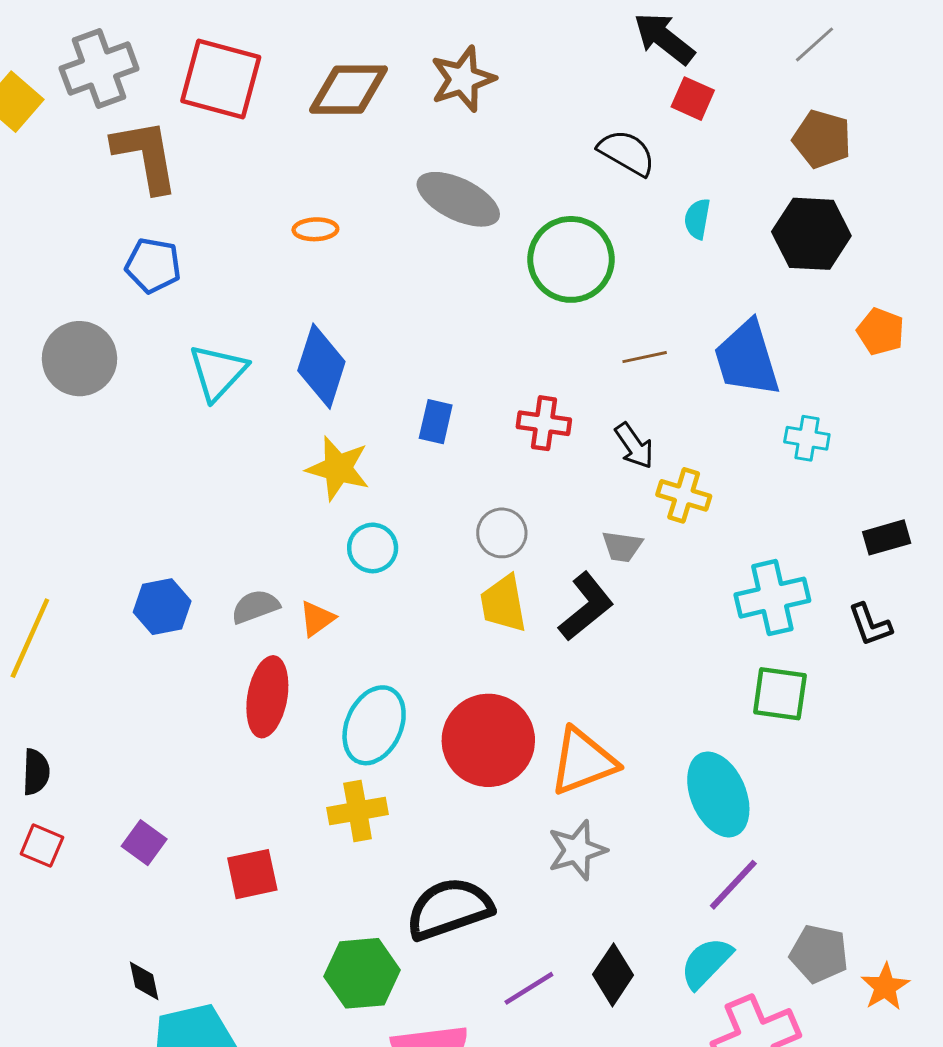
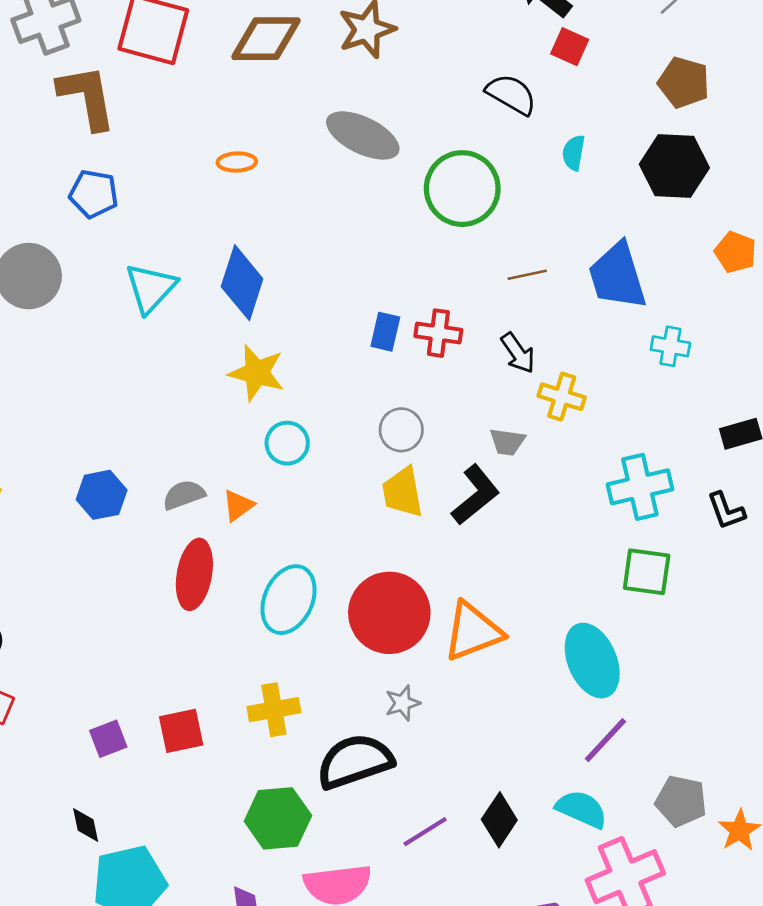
blue rectangle: (436, 422) -> (385, 332), moved
yellow cross: (358, 811) -> (274, 710), moved
purple square: (144, 843) -> (108, 739), moved, turned 33
gray star: (577, 850) -> (403, 703), moved, size x0.7
cyan semicircle: (706, 963) -> (582, 809), turned 70

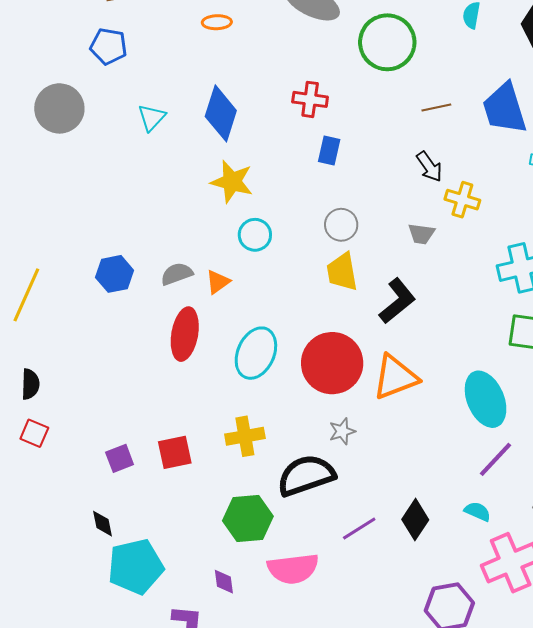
cyan triangle: (151, 288) -> (152, 117), size x0.7
red cross: (438, 333) -> (310, 99), moved
black L-shape: (475, 495) -> (397, 301), moved
cyan semicircle: (582, 809) -> (477, 512), size x0.7

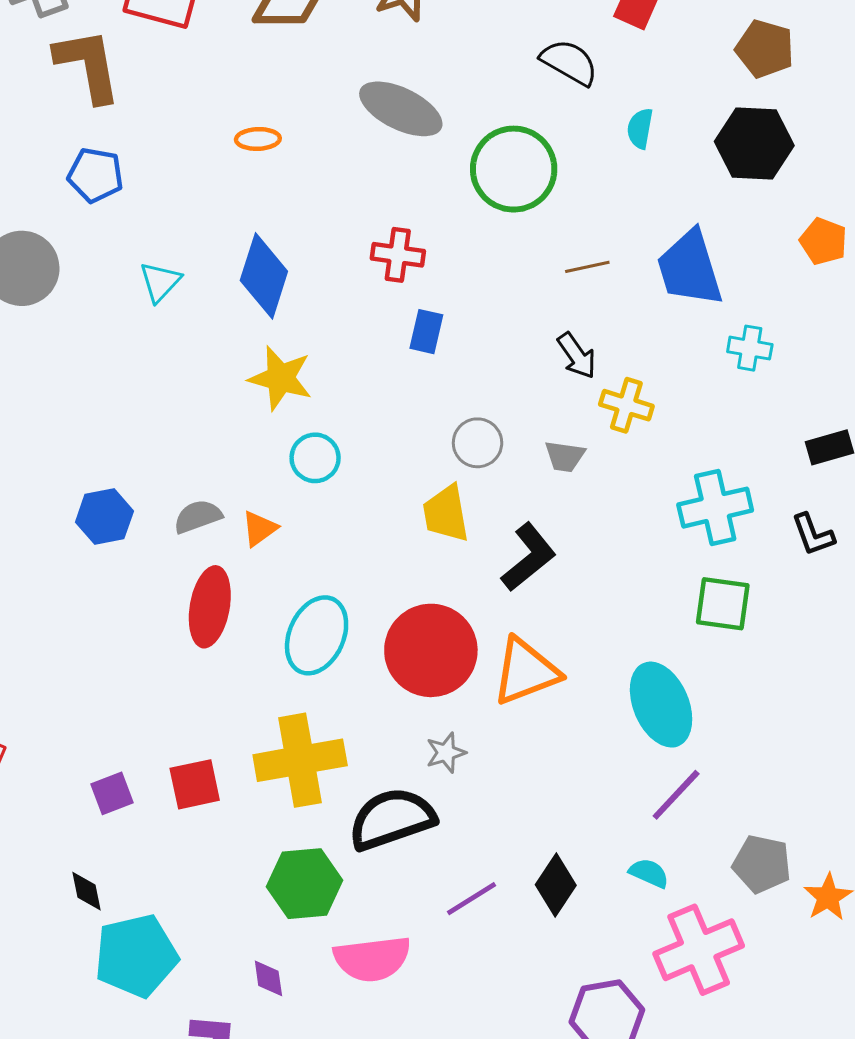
gray circle: (341, 225) -> (478, 443), moved
yellow cross: (245, 436) -> (300, 760), size x1.5

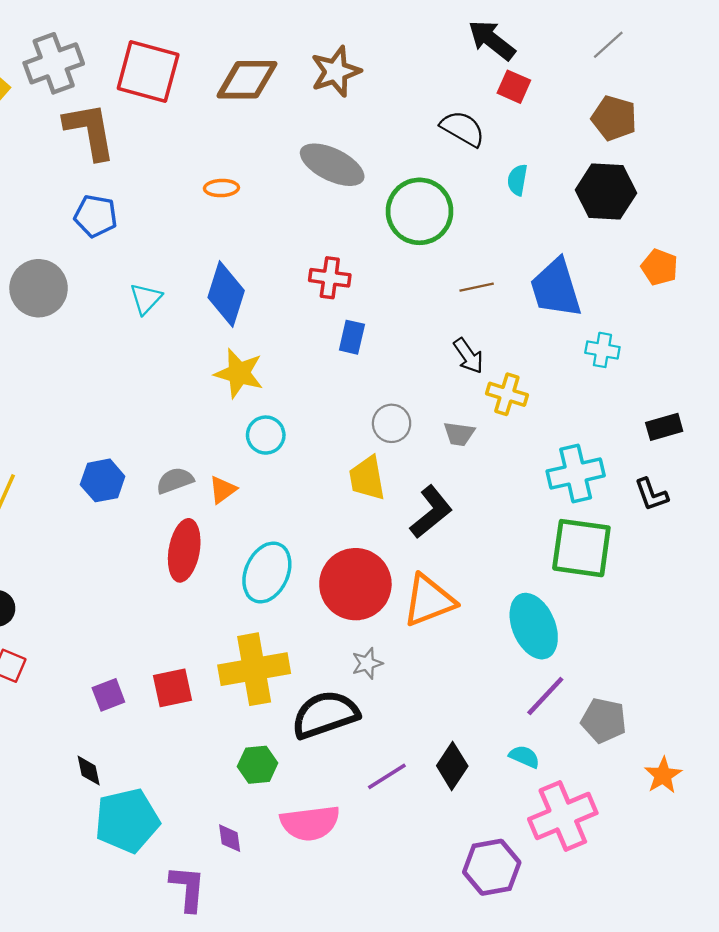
green square: (723, 604) -> (581, 548), size x1.4
gray pentagon: (762, 864) -> (604, 720), moved
green hexagon: (305, 884) -> (258, 765), size x0.7

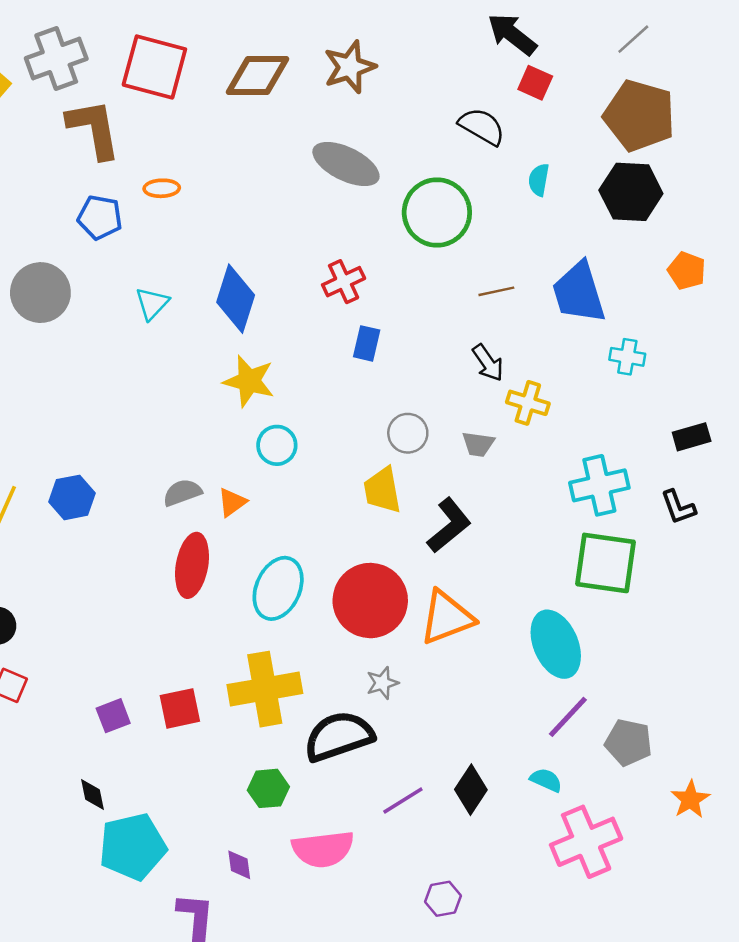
brown pentagon: (614, 118) -> (639, 116), size x1.5
orange ellipse: (221, 188) -> (162, 188), moved
red cross: (330, 278) -> (344, 282), turned -33
blue hexagon: (103, 480) -> (72, 497), moved
purple hexagon: (492, 867) -> (443, 899), moved, size x0.6

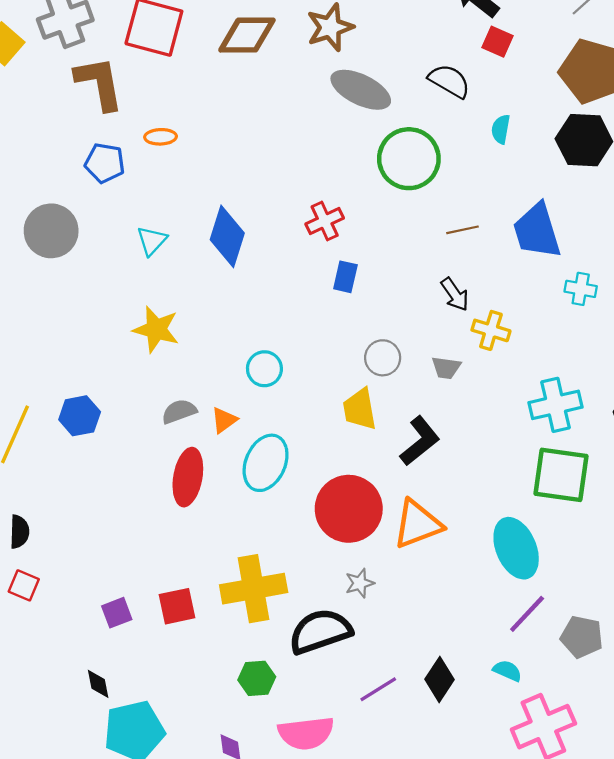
gray ellipse: (346, 164) -> (361, 90), moved
yellow star: (249, 381) -> (156, 329), moved
cyan ellipse: (278, 588) -> (266, 463), moved

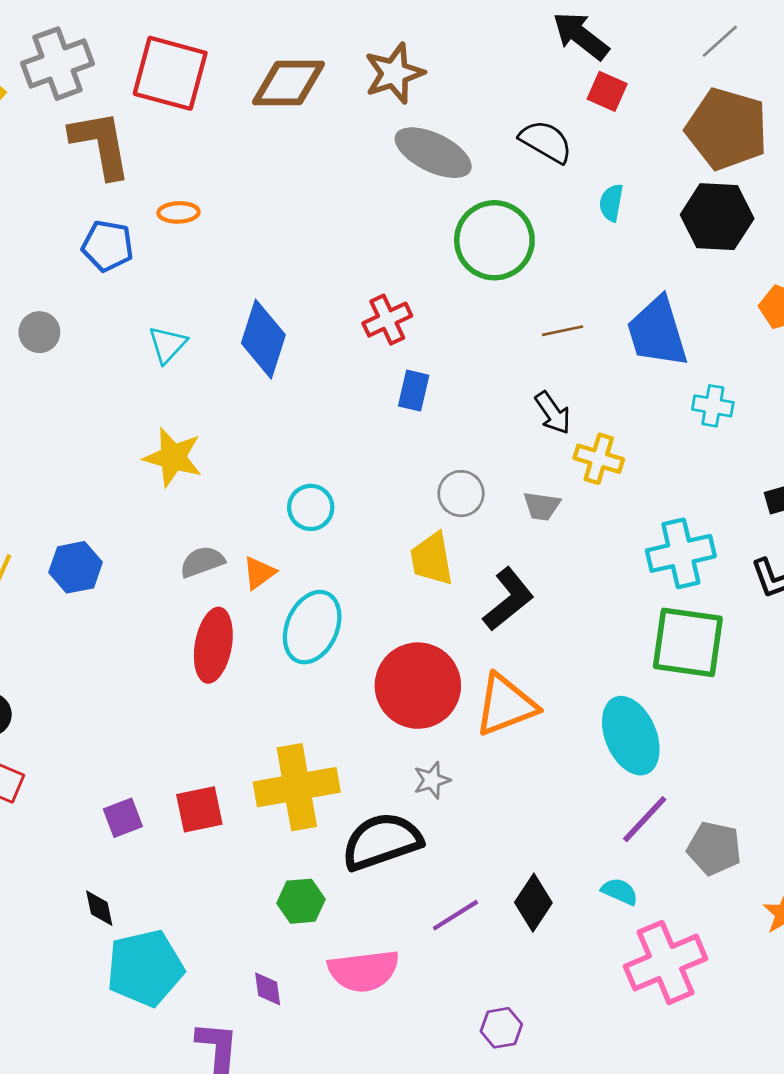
gray circle: (51, 231) -> (39, 332), size x0.6

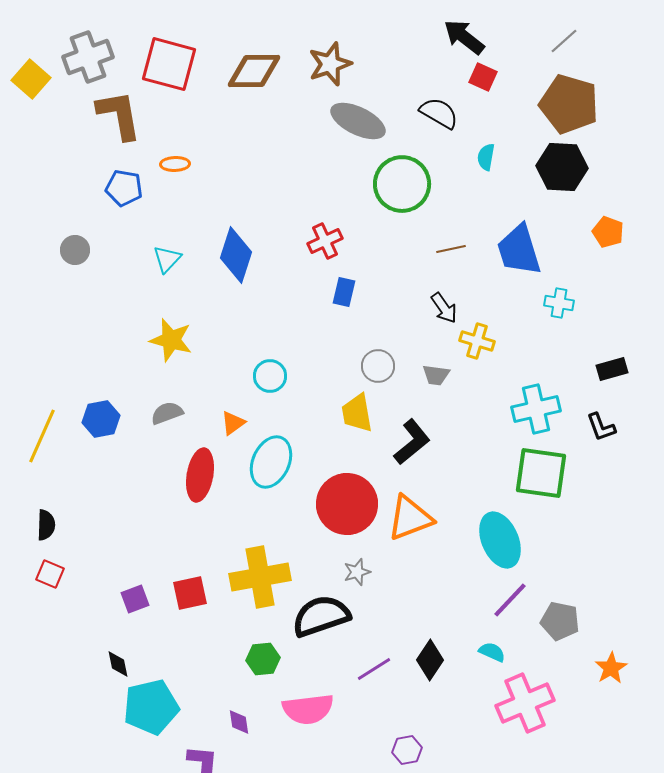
gray semicircle: (202, 562) -> (167, 413), moved

